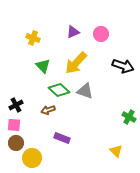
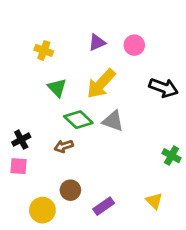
purple rectangle: (62, 138) -> (104, 206), moved, turned -56
brown circle: (16, 143) -> (70, 190), moved

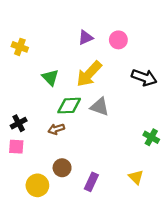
yellow cross: (44, 50) -> (20, 47), moved
green diamond: (78, 120) -> (69, 106), turned -45
purple rectangle: (104, 206) -> (91, 182), turned -30

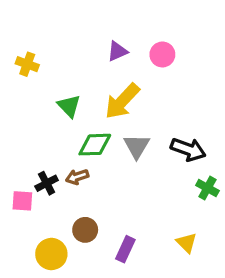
black arrow: (144, 77) -> (188, 149), moved
gray triangle: (100, 107) -> (137, 146), turned 42
black cross: (19, 123) -> (47, 183), moved

